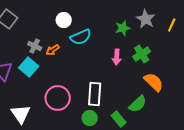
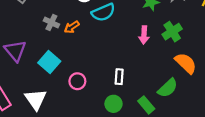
cyan square: (29, 67) -> (49, 62), moved
white rectangle: (95, 94) -> (119, 77), size x0.6
pink circle: (58, 98) -> (77, 81), size x0.6

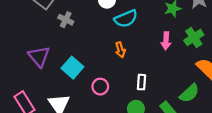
gray cross: (51, 23) -> (66, 20), moved
orange arrow: (72, 27) -> (120, 50), moved, turned -72

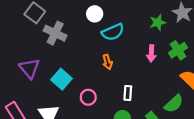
gray cross: (66, 20) -> (55, 33), size x1.5

